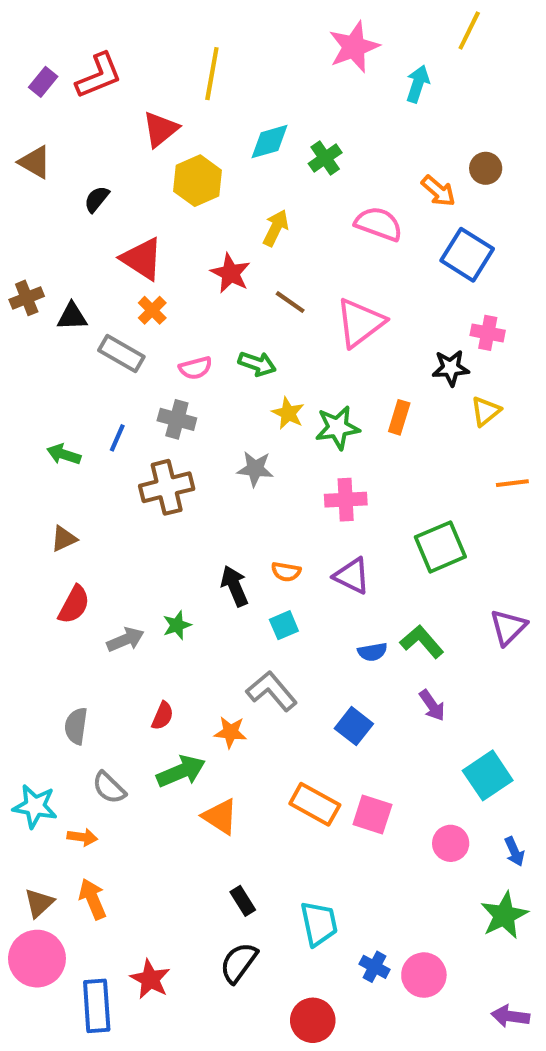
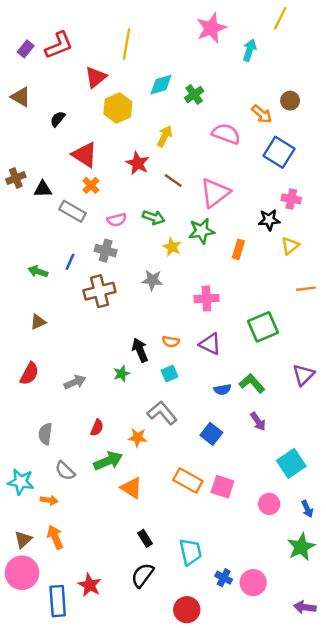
green star: (337, 428) -> (202, 231), moved
red semicircle: (74, 605) -> (29, 374), moved
green star: (177, 625) -> (122, 374), moved

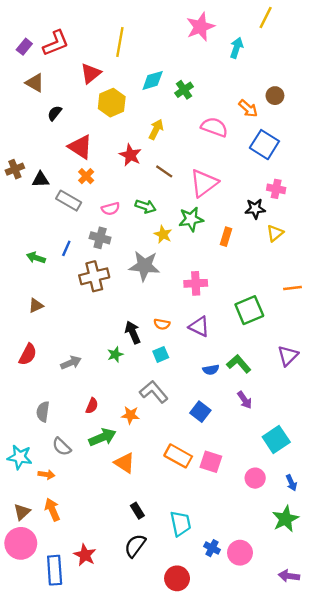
brown triangle: (21, 97) -> (35, 83), moved
gray star: (152, 280) -> (144, 266), size x1.5
orange line: (306, 289) -> (292, 288), moved

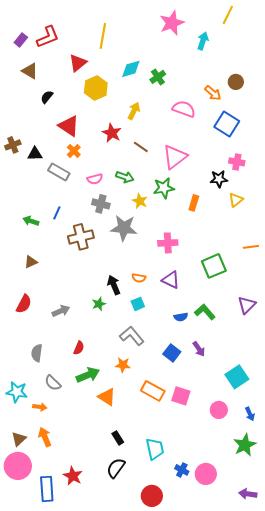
gray cross: (100, 238) -> (101, 204), moved
purple arrow: (245, 400) -> (199, 349), moved
orange star: (130, 415) -> (123, 365), moved

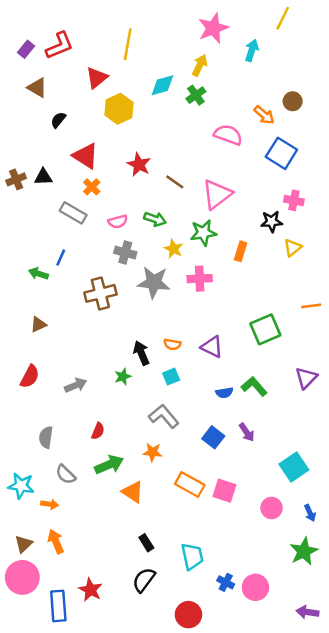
yellow arrow: (134, 111) -> (200, 65), moved
black triangle: (35, 154) -> (43, 177), moved
blue line: (57, 213) -> (61, 258), moved
pink cross: (168, 243) -> (200, 279), moved

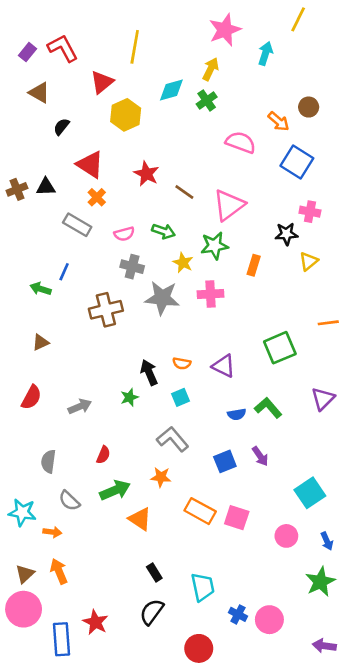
red L-shape: (60, 45) -> (63, 48), turned -96
blue square: (213, 437) -> (225, 461), turned 30

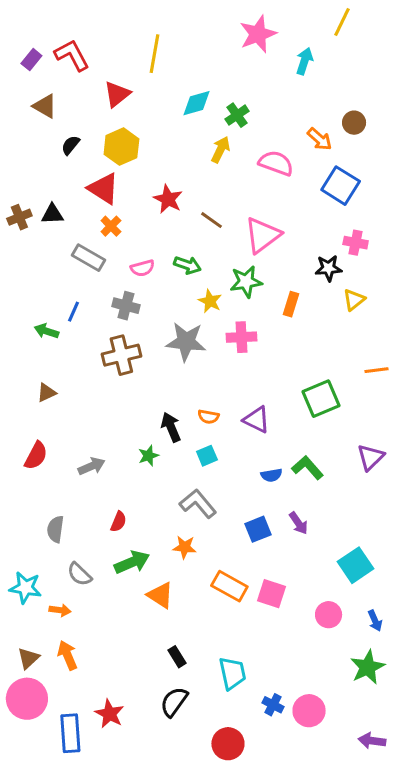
yellow arrow: (211, 69) -> (220, 150), moved
yellow hexagon: (126, 115) -> (121, 147), moved
gray cross: (132, 267) -> (126, 306), moved

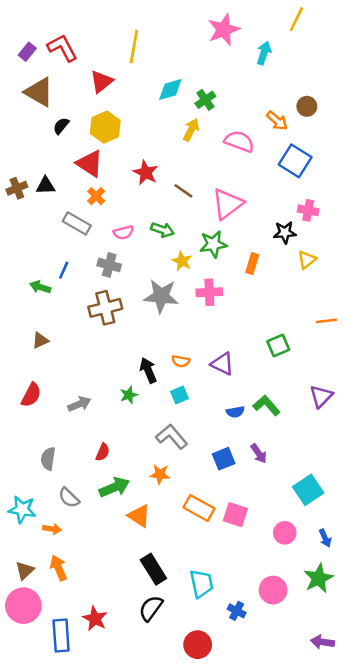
brown triangle: (45, 106) -> (39, 92), size x1.4
green square: (321, 399) -> (278, 346), size x0.7
black rectangle: (177, 657) -> (153, 569), size x1.6
pink circle: (309, 711) -> (273, 590), moved

